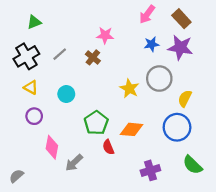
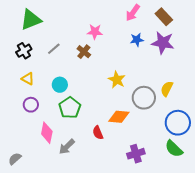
green triangle: (34, 22) -> (31, 20), size x1.6
black cross: (26, 56) -> (24, 51), size x0.7
gray circle: (159, 79) -> (144, 98), moved
green pentagon: (96, 123) -> (70, 108), moved
blue circle: (177, 127) -> (178, 123), moved

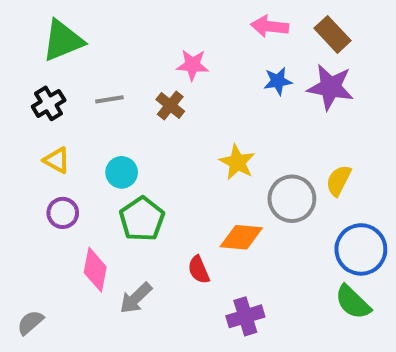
pink arrow: (133, 13) -> (270, 26), turned 60
gray line: (54, 49) -> (109, 99), turned 32
purple cross: (136, 154) -> (245, 316), moved

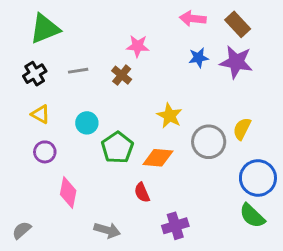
green pentagon: (142, 219) -> (117, 148), moved
orange diamond: (241, 237) -> (158, 158), moved
gray arrow: (136, 298) -> (107, 230), moved, turned -120

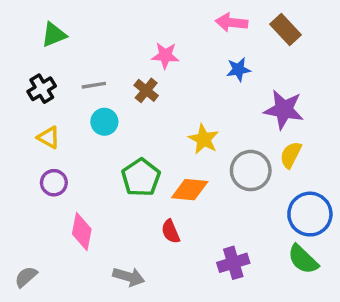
green triangle: (45, 29) -> (54, 35), size x0.7
purple star: (236, 62) -> (284, 110), moved
cyan circle: (87, 123) -> (104, 122), moved
purple cross: (175, 226) -> (233, 263), moved

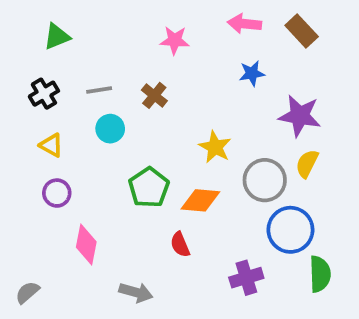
pink star: (165, 56) -> (175, 40), moved
blue circle: (310, 214) -> (290, 230), moved
green semicircle: (303, 259) -> (320, 274), turned -136

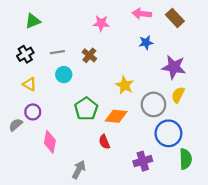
gray semicircle: (27, 292) -> (16, 125), moved
gray arrow: (136, 292) -> (79, 170), turned -78

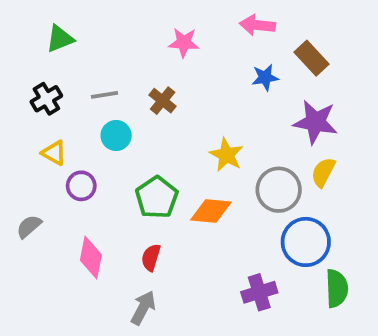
brown rectangle: (175, 18) -> (312, 58), moved
purple circle: (33, 112) -> (81, 186), moved
red semicircle: (104, 142) -> (151, 257), moved, turned 40

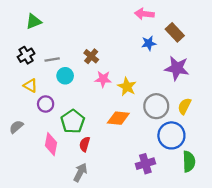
pink star: (184, 43) -> (103, 79), moved
gray line: (104, 95) -> (52, 60), moved
yellow semicircle: (323, 172) -> (184, 106), moved
green pentagon: (157, 197) -> (73, 121), moved

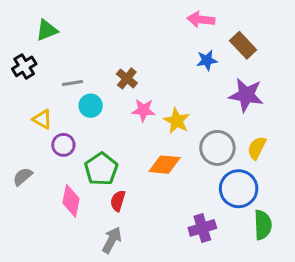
black cross: (26, 55) -> (24, 66), moved

